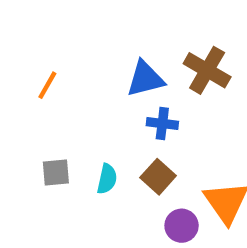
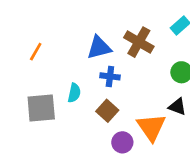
gray square: (56, 172) -> (41, 108), size x1.6
cyan semicircle: (107, 179) -> (74, 93), moved

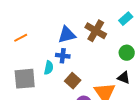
orange line: (36, 52) -> (21, 38), turned 32
blue cross: (110, 76) -> (63, 56), moved

